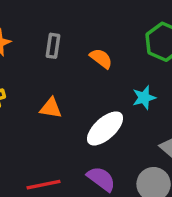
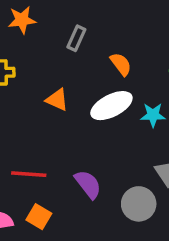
white ellipse: (105, 128) -> (111, 106), moved

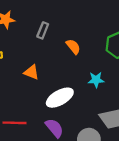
white ellipse: (111, 106) -> (60, 98), moved

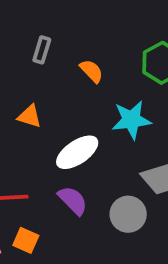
cyan star: (96, 80) -> (131, 120), size x1.5

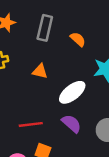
gray rectangle: (42, 50) -> (45, 28), size x1.5

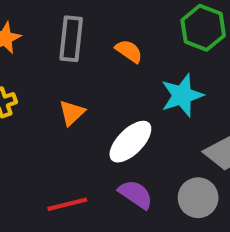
orange triangle: (40, 71) -> (72, 113), turned -49

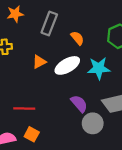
white ellipse: (130, 142) -> (67, 65), moved
purple semicircle: (136, 194) -> (79, 104), moved

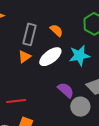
gray rectangle: (49, 24) -> (30, 34), moved

